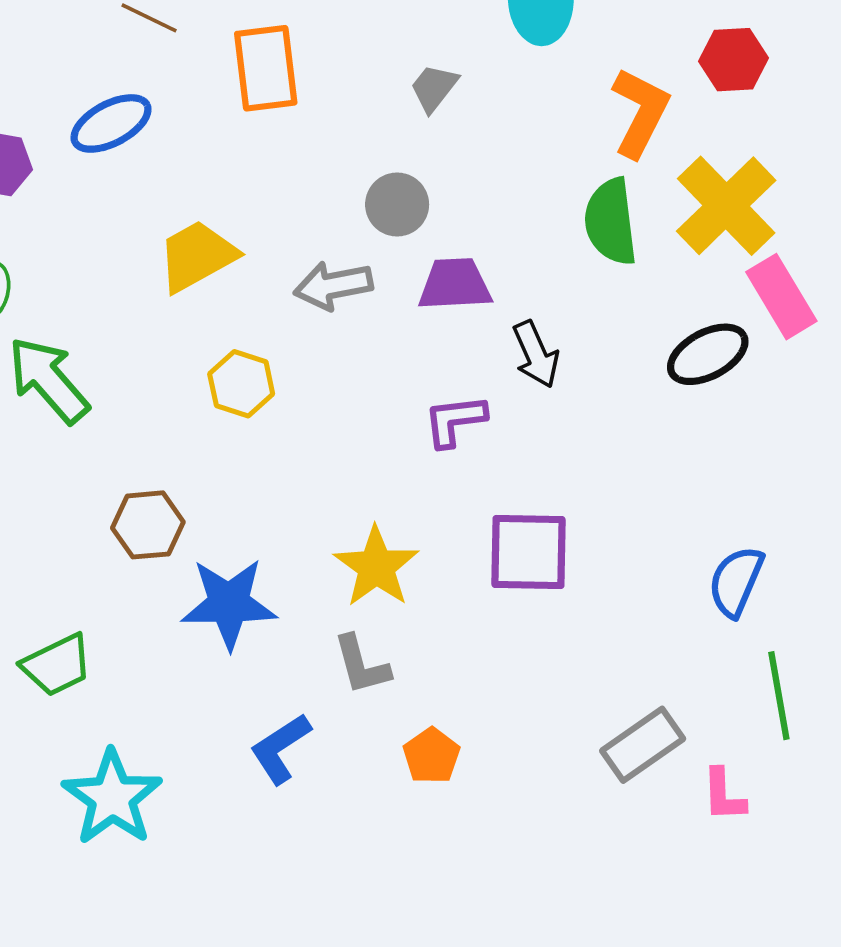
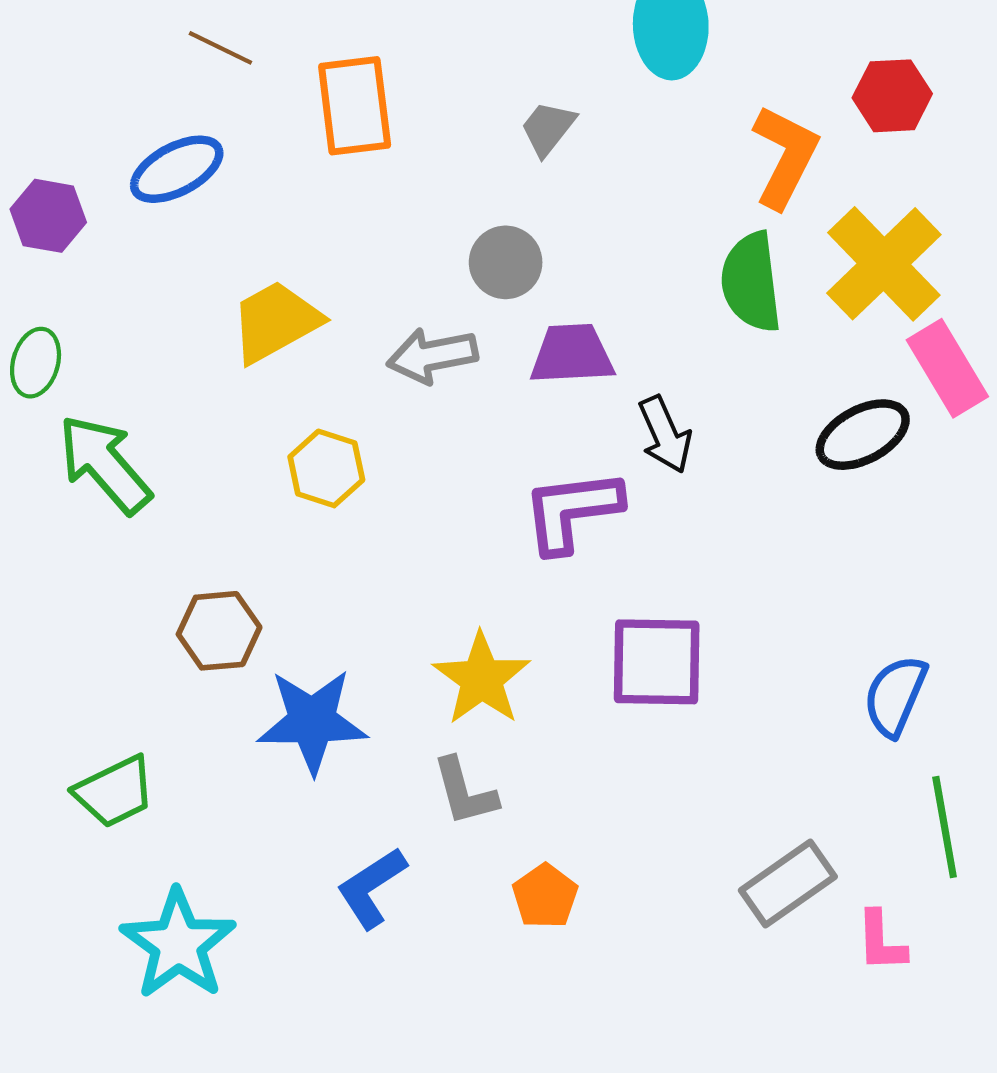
purple L-shape: (455, 421) -> (572, 511), size x1.4

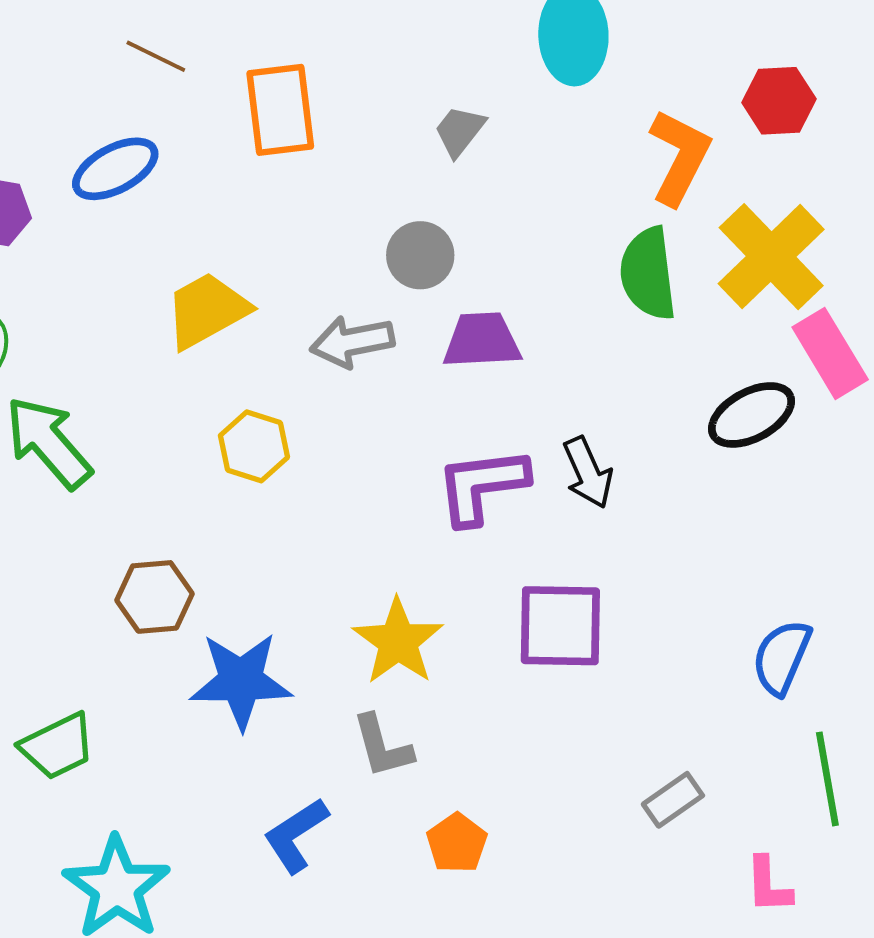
black arrow: (665, 435) -> (588, 473), moved
gray rectangle: (788, 883) -> (673, 800), moved, size x0.7

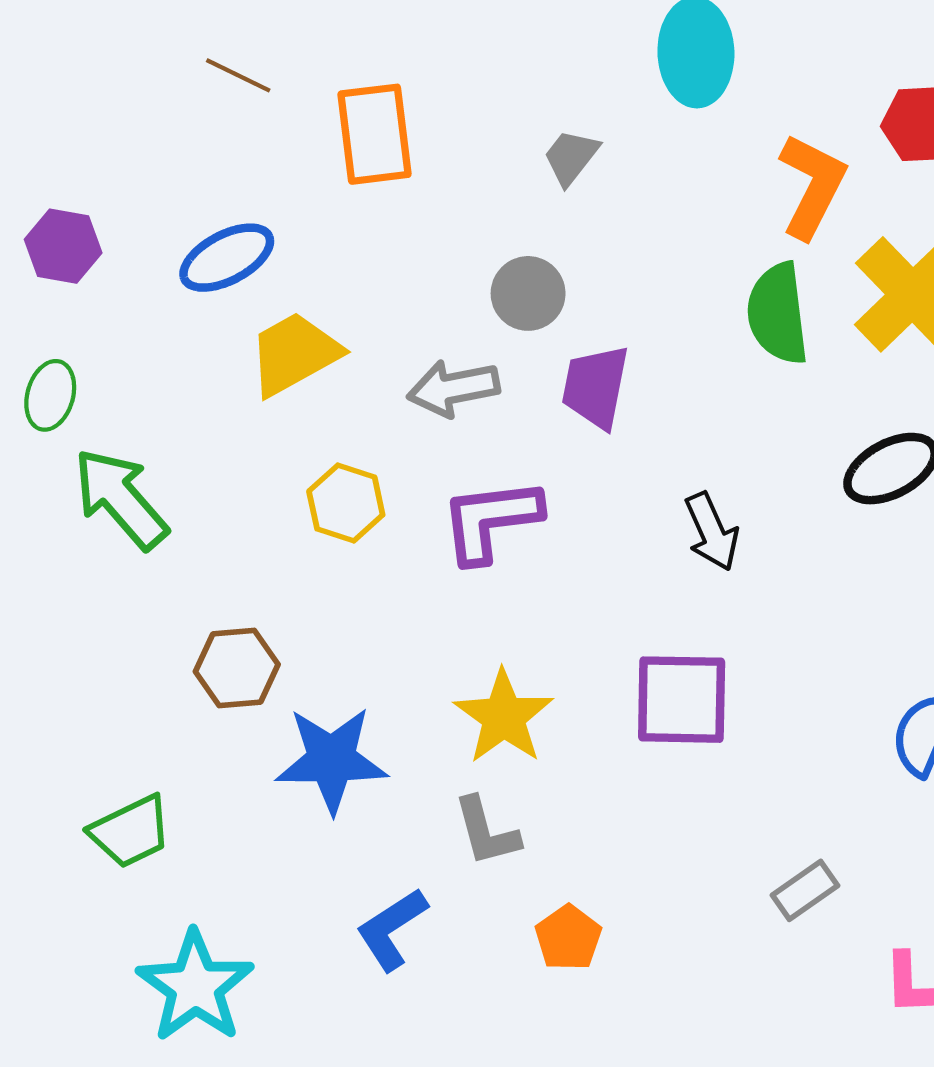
blue ellipse: (115, 169) -> (227, 258), moved
purple trapezoid: (482, 340) -> (595, 387), turned -76
purple L-shape: (482, 486) -> (491, 520), moved

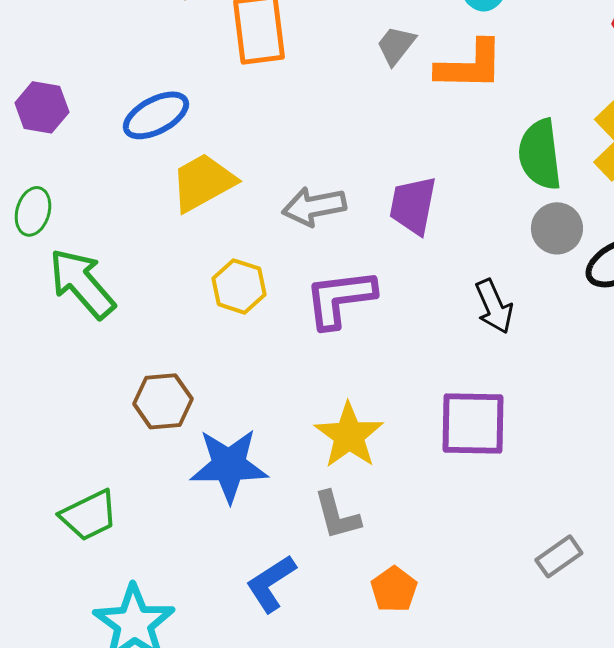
orange L-shape: (812, 186) -> (470, 65), moved, turned 64
gray circle: (528, 293) -> (557, 228), moved

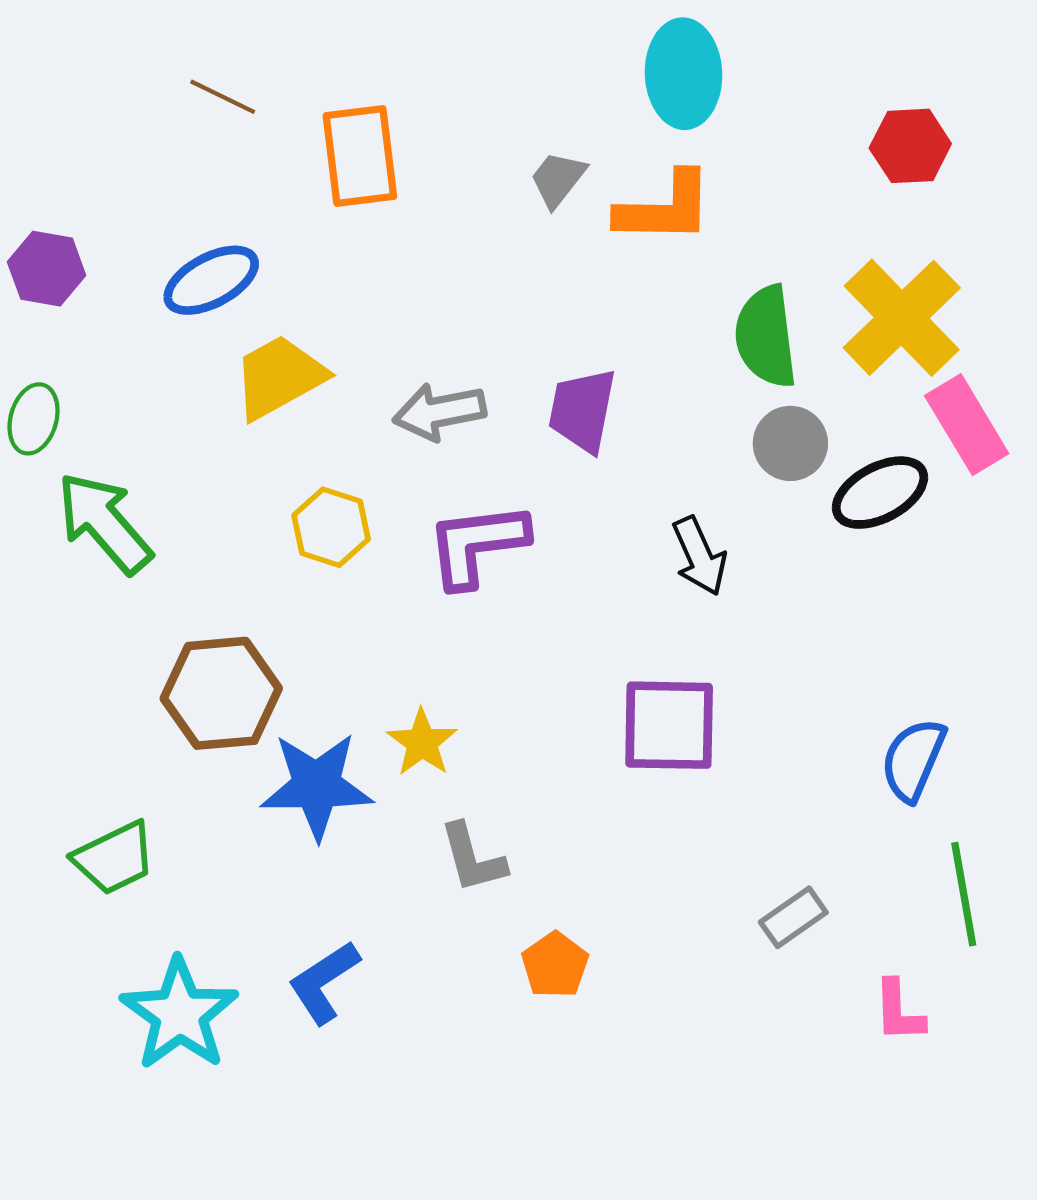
brown hexagon: (163, 401) -> (221, 693), size x1.4
yellow star: (349, 435) -> (422, 742), moved, size x0.7
blue L-shape: (271, 583) -> (324, 982), moved

